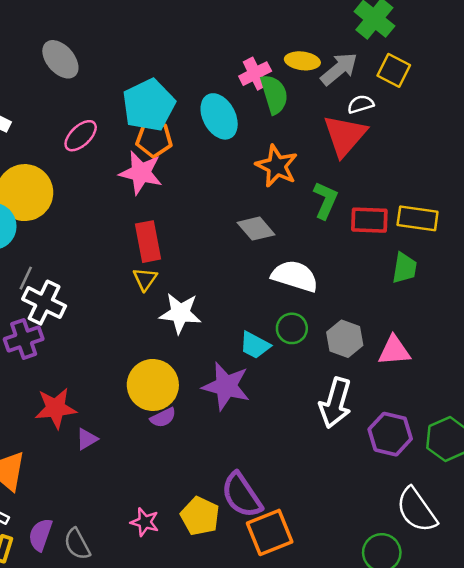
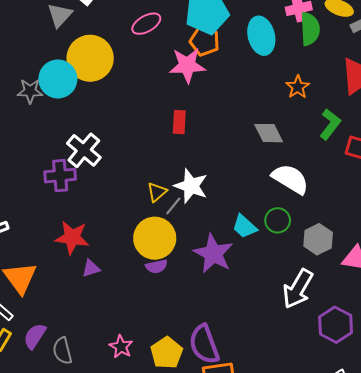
orange star: (277, 166) -> (298, 87), size x0.7
pink star: (141, 173) -> (187, 65), turned -30
red rectangle: (148, 242) -> (179, 122), size x0.7
gray line: (26, 278) -> (173, 206), moved
yellow triangle: (145, 279) -> (157, 192), moved

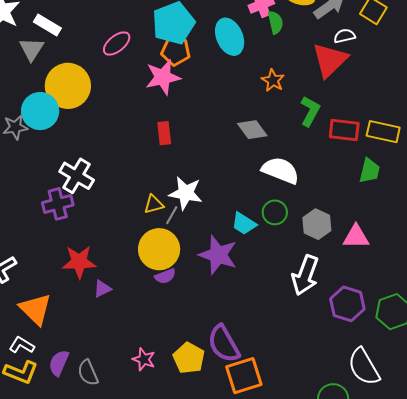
green semicircle: (310, 29) -> (275, 22), size x0.7
yellow triangle: (157, 192) -> (154, 204), turned 35

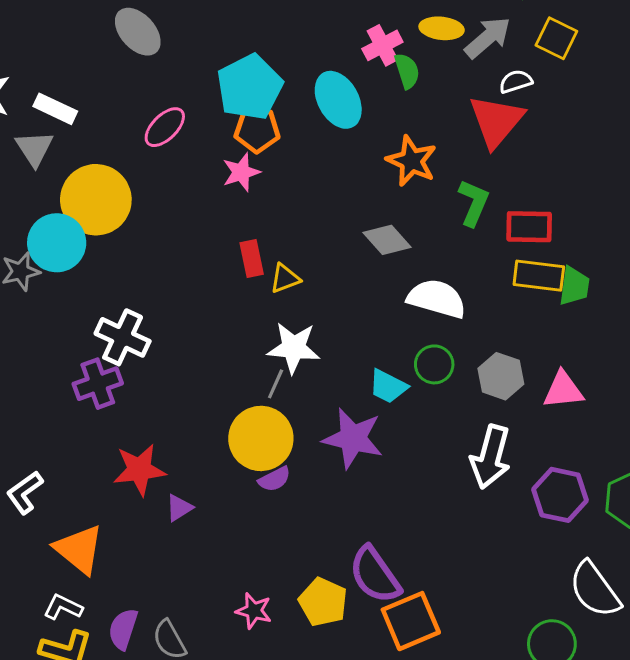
pink star: (163, 77) -> (241, 172), size x0.7
orange star: (273, 80) -> (412, 161), size x1.4
yellow rectangle: (383, 132) -> (539, 276), moved
yellow triangle: (154, 204) -> (285, 278), moved

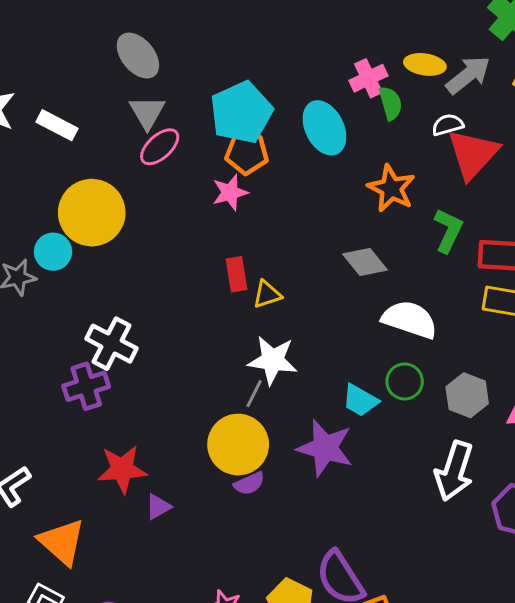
white semicircle: (516, 81) -> (448, 125), moved
gray triangle: (34, 148) -> (147, 112), moved
cyan circle: (57, 243) -> (53, 252), size x0.7

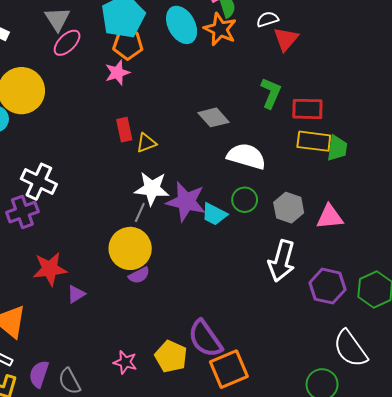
red triangle: (473, 154) -> (286, 39), size x0.7
orange star: (391, 188) -> (220, 29), moved
purple star: (325, 448) -> (186, 202), moved

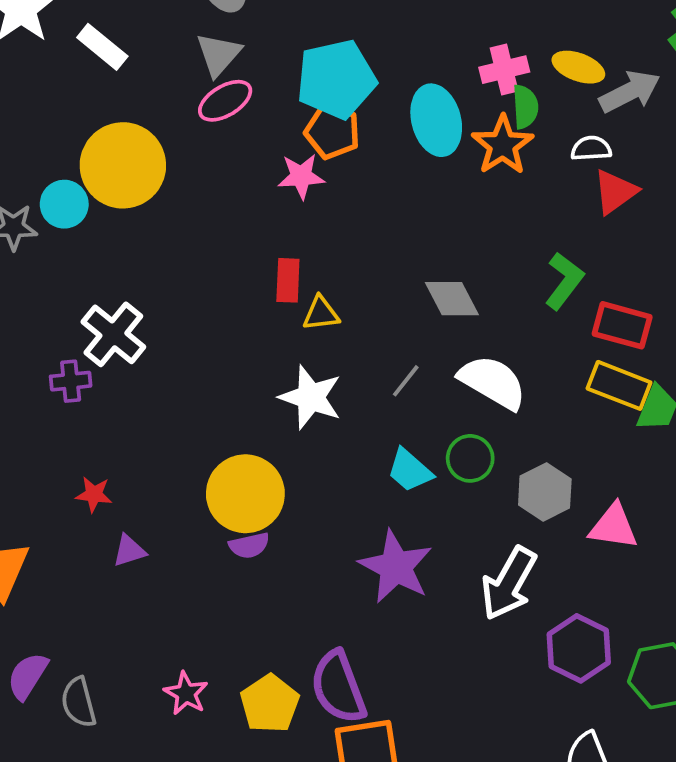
purple star: (186, 202) -> (396, 567), moved
purple cross: (22, 212) -> (71, 381), size x0.7
gray line: (140, 212) -> (406, 381), moved
red star: (50, 269) -> (94, 494), size x0.6

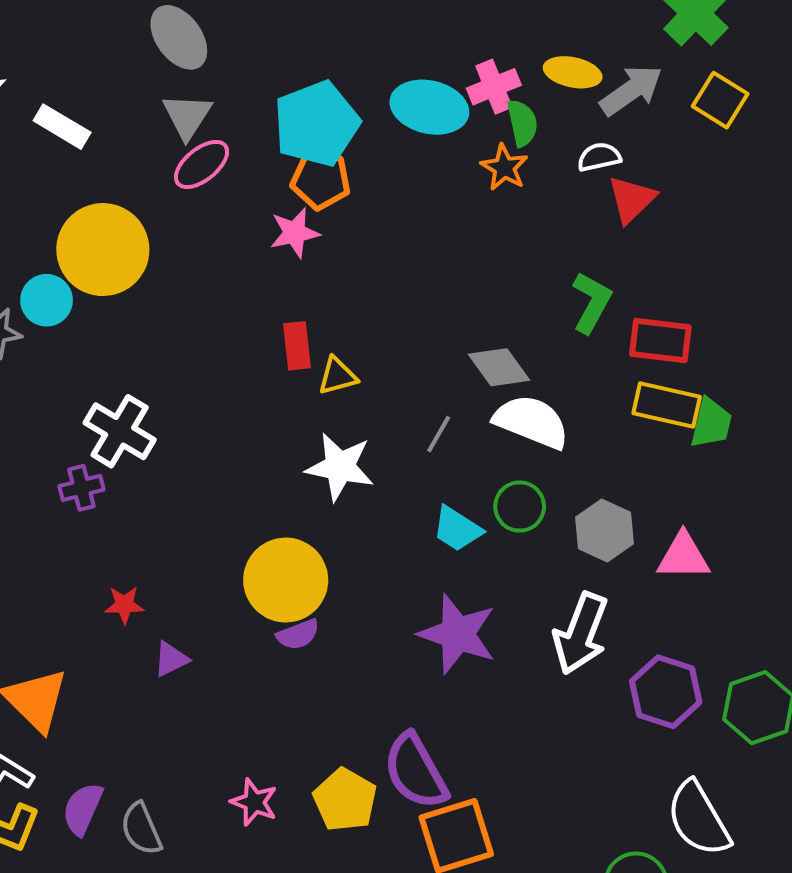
cyan ellipse: (436, 120) -> (429, 107), moved, turned -54
orange star: (503, 145) -> (504, 167), size x0.7
gray diamond: (452, 299) -> (499, 367), moved

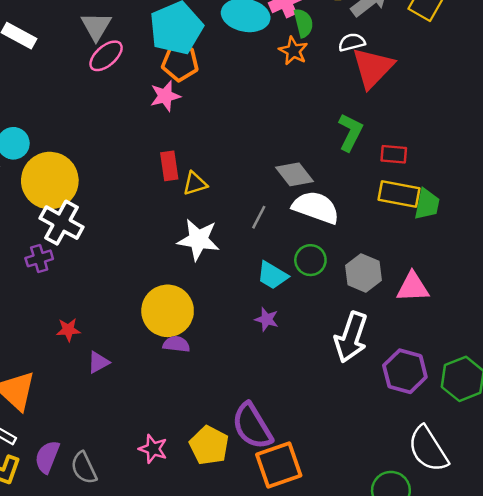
red triangle: (632, 199) -> (373, 68), size x1.4
yellow circle: (103, 250) -> (50, 181), moved
red rectangle: (660, 340) -> (394, 154), size x0.7
purple semicircle: (298, 634) -> (176, 344), turned -150
purple star: (457, 634) -> (267, 319), moved, size x0.5

